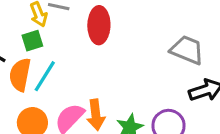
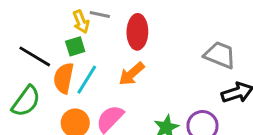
orange arrow: (96, 115) -> (132, 74), moved, turned 56

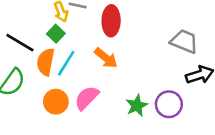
green square: (75, 46) -> (56, 34), turned -30
orange arrow: (132, 74) -> (106, 58), turned -100

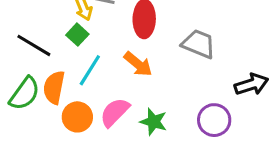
gray trapezoid: (184, 41) -> (199, 44), moved
orange semicircle: (46, 62) -> (54, 87), moved
green star: (137, 106) -> (154, 122), moved, turned -30

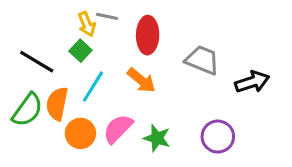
black arrow: (251, 84) -> (252, 82), moved

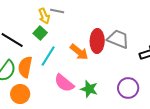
red ellipse: (148, 35) -> (97, 41), moved
pink semicircle: (118, 129) -> (64, 83), turned -95
orange circle: (80, 133) -> (20, 94), moved

